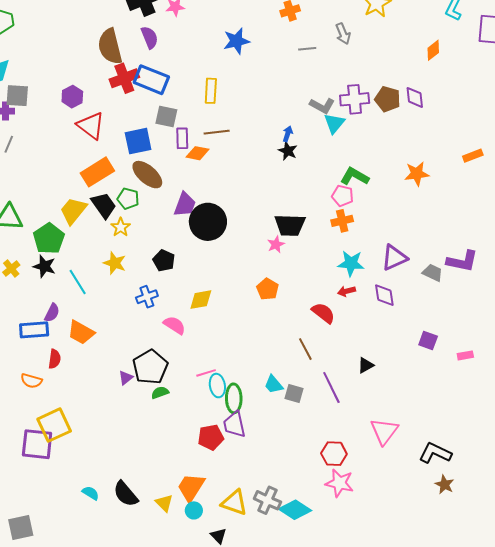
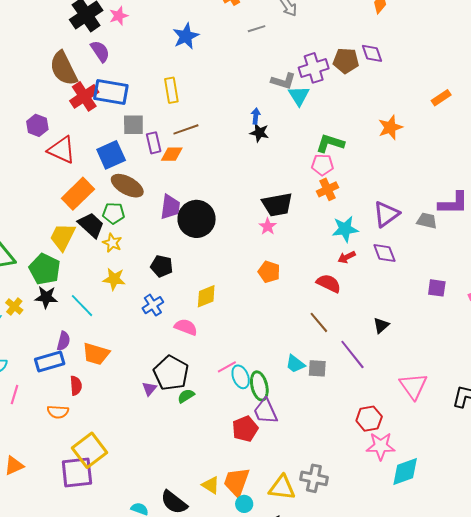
yellow triangle: (164, 503) -> (211, 485), moved
cyan diamond: (295, 510) -> (405, 472), moved, turned -40

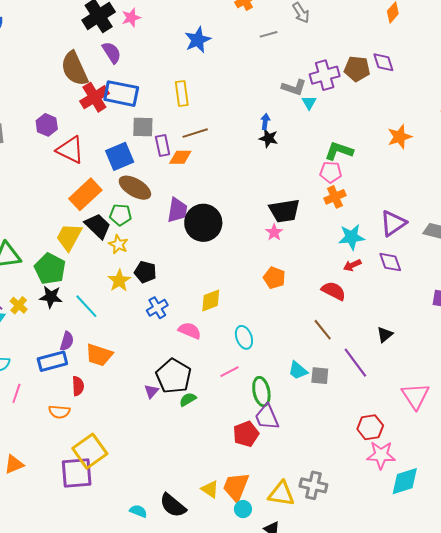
cyan triangle: (299, 96) -> (309, 103), size x0.7
black pentagon: (162, 266) -> (145, 272), moved
yellow star: (114, 279) -> (119, 281), turned 30
cyan ellipse: (241, 377) -> (244, 337), moved

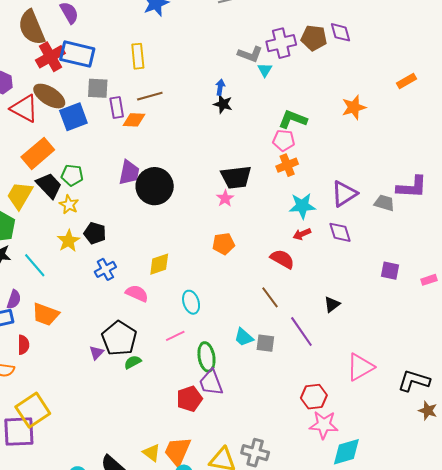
brown ellipse: (135, 188) -> (49, 96), moved
orange pentagon: (274, 278) -> (224, 244), turned -30
pink triangle: (415, 396) -> (360, 367), turned 32

